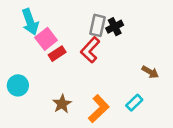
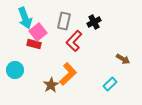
gray rectangle: (98, 25) -> (64, 21), moved
red rectangle: (57, 54) -> (34, 44), moved, turned 48
orange L-shape: (99, 109) -> (68, 74), moved

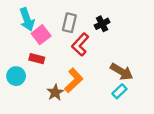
red rectangle: (34, 44) -> (37, 59), moved
brown arrow: (123, 59) -> (122, 72), moved, size x1.5

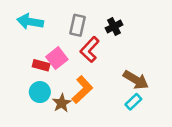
cyan arrow: (27, 19) -> (30, 22), turned 120
pink square: (41, 35) -> (57, 58), moved
cyan circle: (16, 76) -> (40, 92), moved

